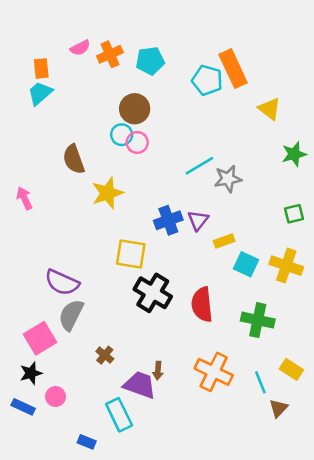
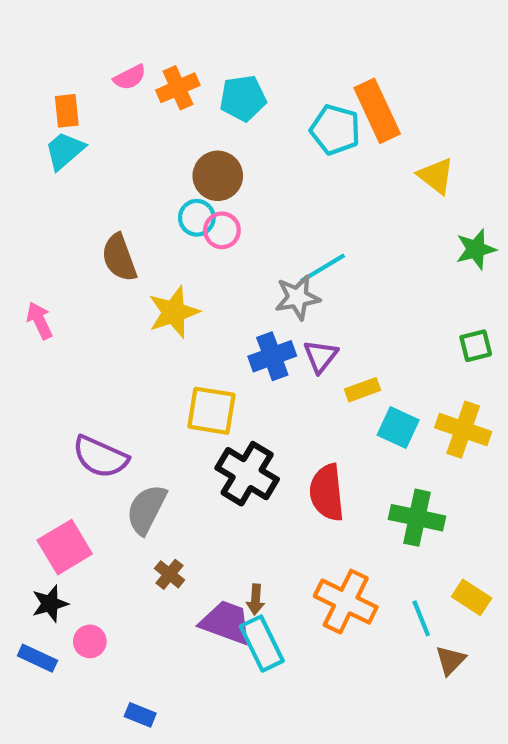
gray star: (228, 179) -> (297, 297), moved
gray semicircle: (71, 315) -> (146, 509), moved
cyan rectangle: (119, 415) -> (262, 644), moved

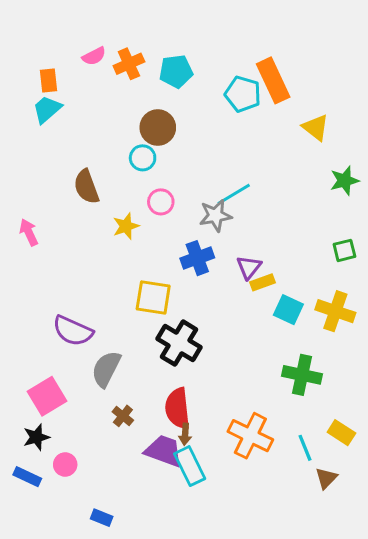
pink circle: (222, 230) -> (161, 202), moved
yellow star: (174, 312) -> (126, 226), size x0.7
purple triangle: (321, 356) -> (249, 267), moved
red semicircle: (327, 493) -> (178, 408), moved

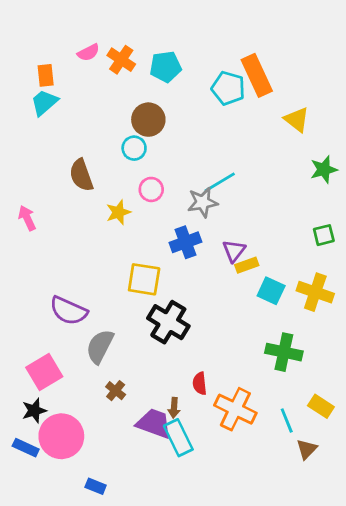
orange cross: (129, 64) -> (121, 60), turned -32
red semicircle: (178, 408) -> (200, 383), moved, size x0.6
pink circle: (65, 465) -> (61, 436), size x2.0

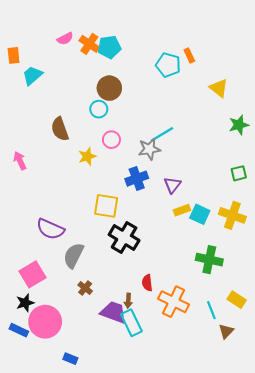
cyan pentagon: (165, 67) -> (109, 47), moved
orange rectangle: (46, 75) -> (14, 55), moved
orange rectangle: (257, 75) -> (189, 55), size x0.5
yellow rectangle: (247, 265) -> (182, 210), moved

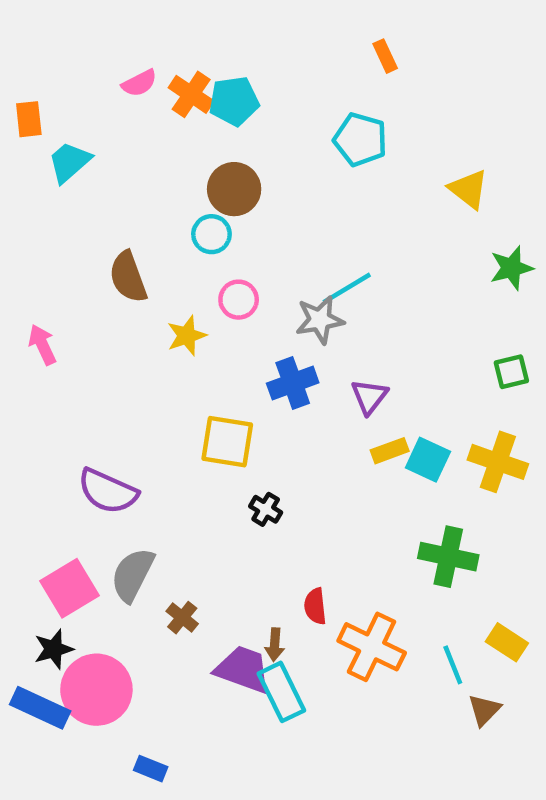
orange rectangle: (189, 55) -> (385, 56), moved
black cross: (124, 237) -> (266, 509), size x0.5
gray semicircle: (74, 255) -> (133, 575), moved
blue rectangle: (19, 330) -> (40, 708), size x1.4

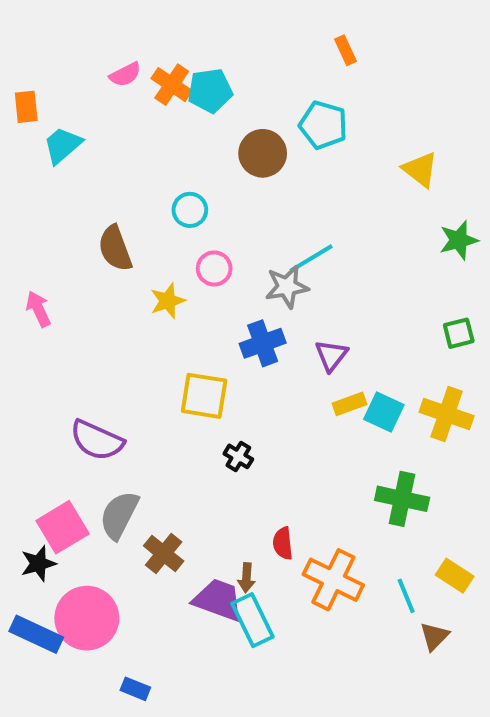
brown circle: (234, 189) -> (263, 153), moved
brown cross: (182, 618) -> (164, 553), size x1.4
black star: (54, 649) -> (38, 564), moved

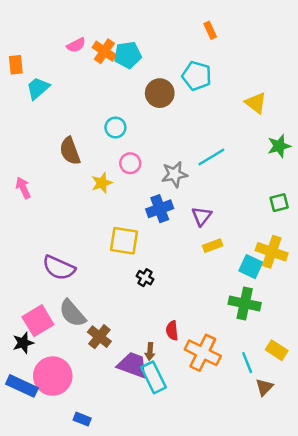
cyan line: (311, 258) -> (211, 157), moved
cyan square: (384, 412) -> (251, 267), moved
gray semicircle: (119, 515) -> (72, 313), turned -68

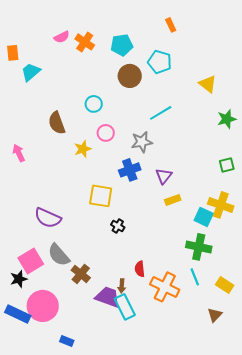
cyan pentagon: (128, 55) -> (122, 45), moved
cyan line: (211, 157) -> (161, 113), moved
cyan line: (247, 363) -> (195, 277), moved

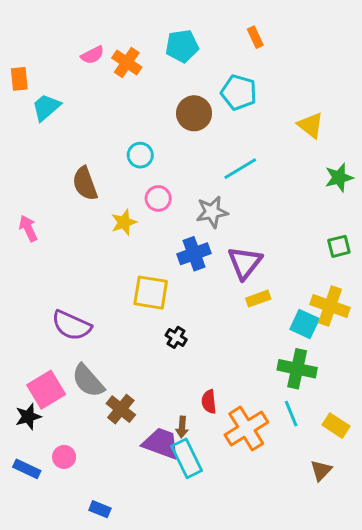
cyan pentagon: (122, 45) -> (182, 46), moved
purple triangle: (164, 176) -> (245, 263), size x1.4
orange cross: (165, 287) -> (246, 429), turned 32
pink circle: (43, 306) -> (64, 457), size x0.5
blue rectangle: (18, 314) -> (27, 469), size x0.7

